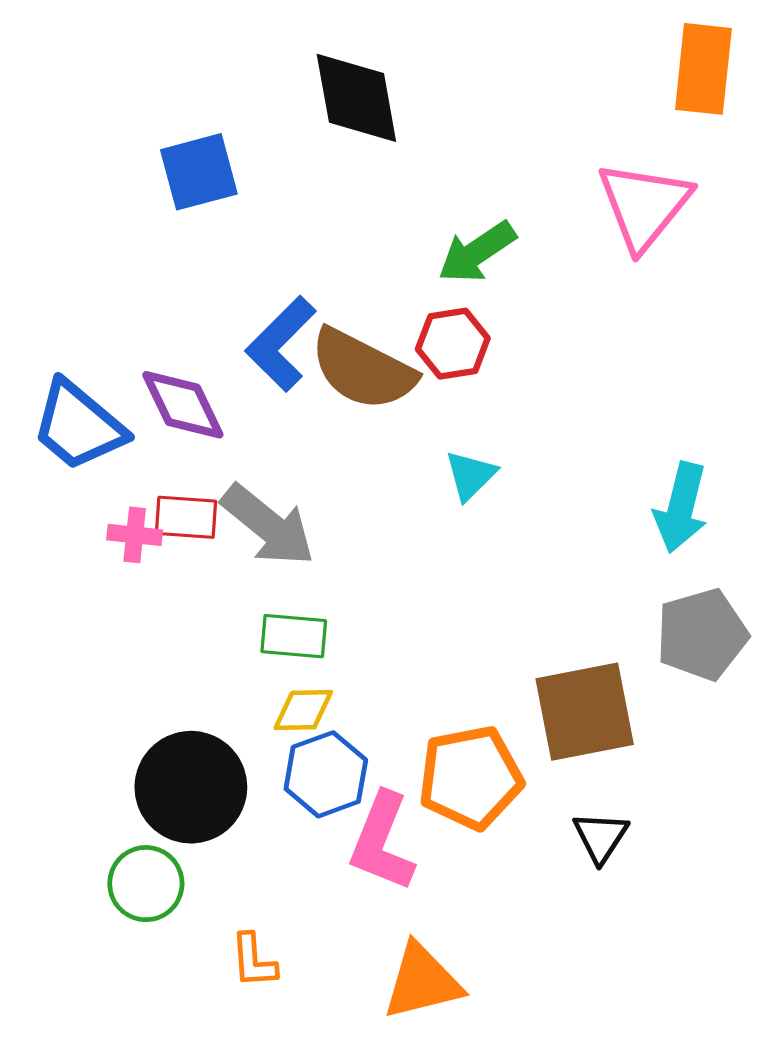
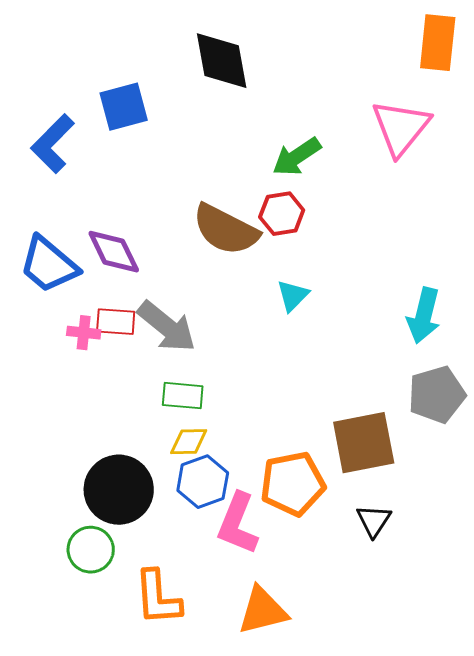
blue L-shape: (281, 344) -> (53, 144), moved
orange L-shape: (254, 961) -> (158, 598), size x1.6

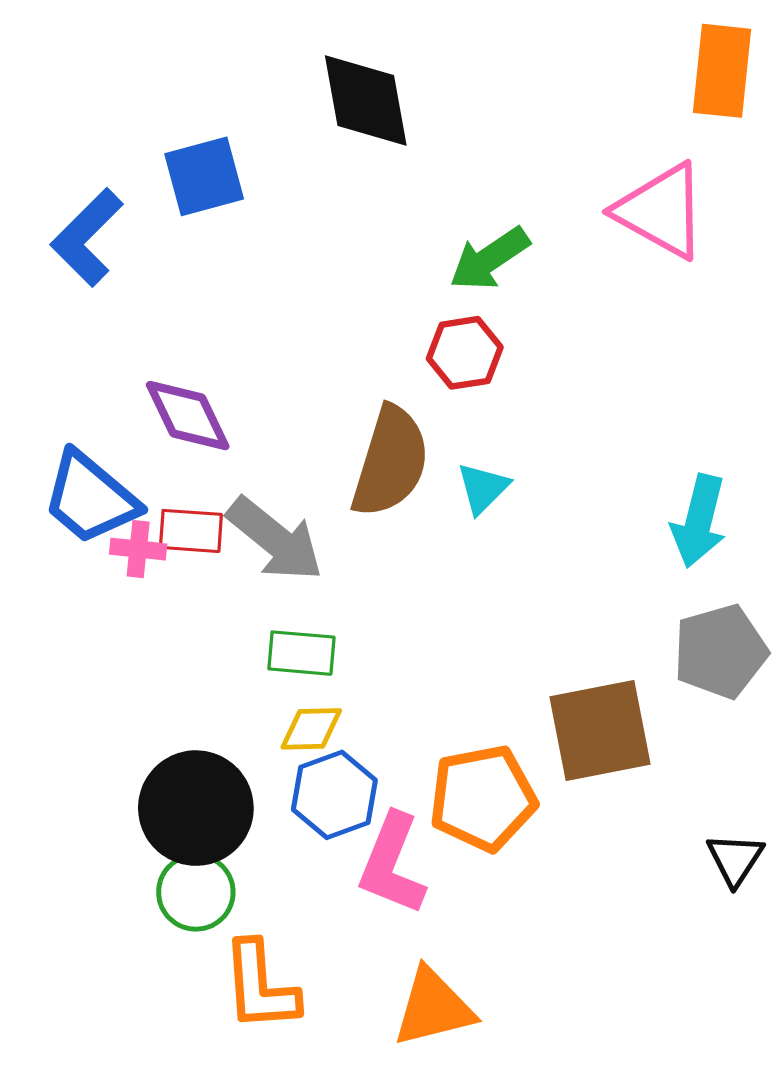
pink triangle: (401, 128) -> (661, 211), turned -40
brown semicircle: (226, 230) -> (390, 462), moved, turned -100
blue trapezoid: (49, 265) -> (90, 498), moved
black triangle: (374, 521) -> (735, 859), moved
green circle: (91, 550) -> (196, 892), moved

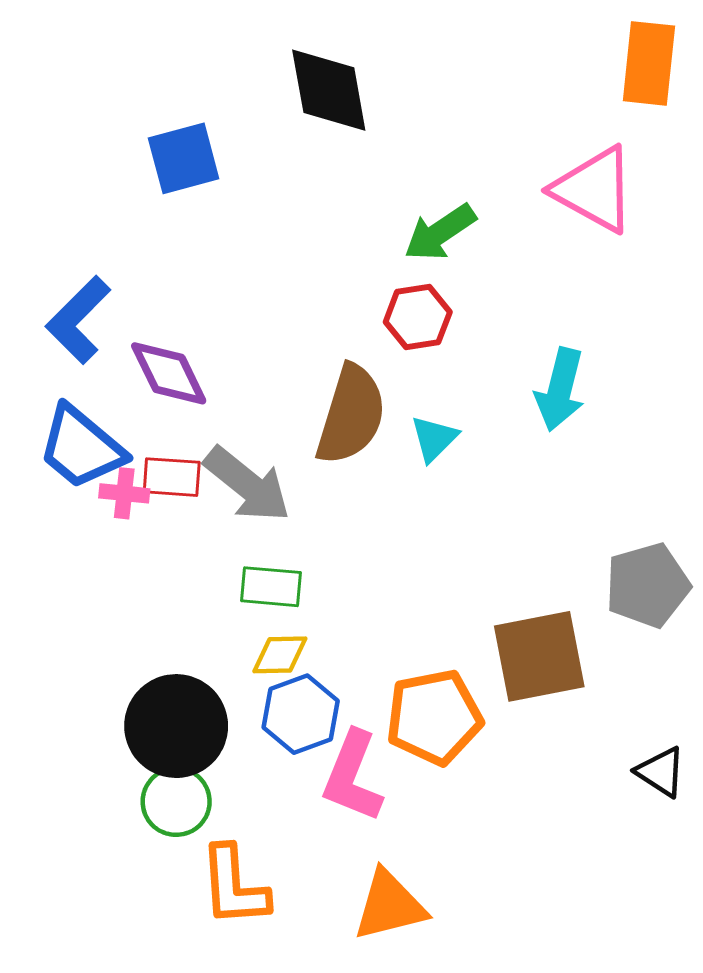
blue L-shape: (87, 237) -> (78, 320), moved
cyan arrow: (699, 521) -> (560, 390), moved
black triangle: (735, 859) -> (661, 772), turned -30

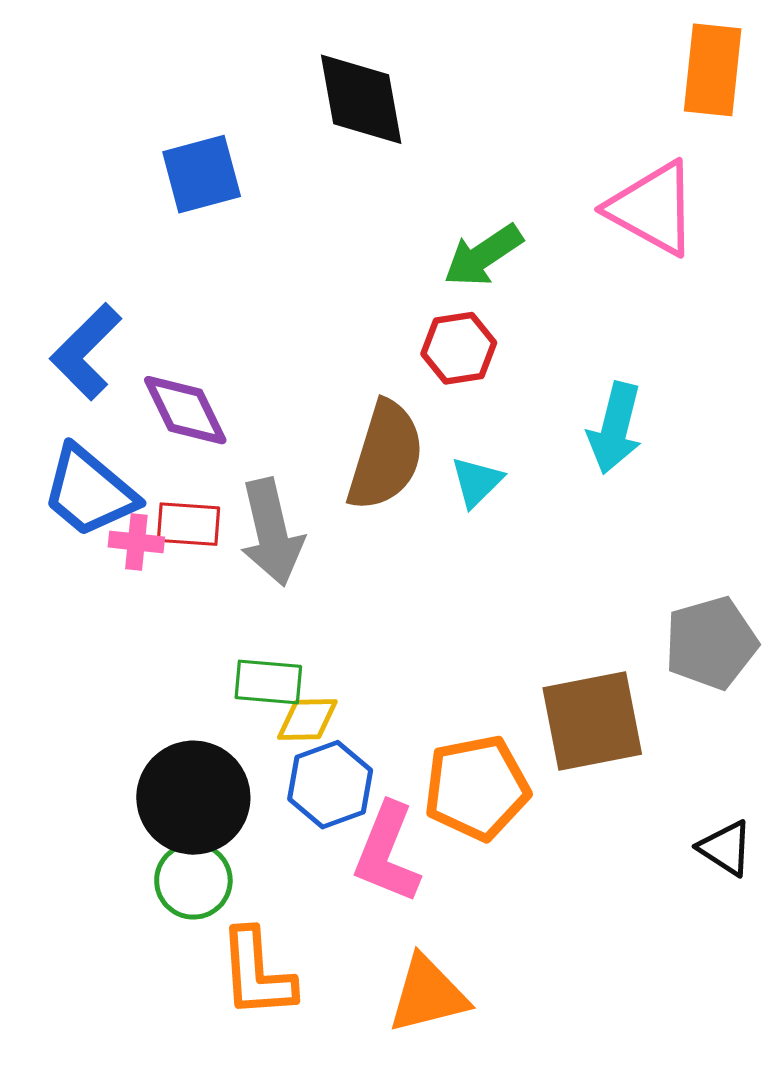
gray arrow: (247, 484) -> (272, 532), turned 38
green rectangle: (271, 587) -> (268, 682), moved

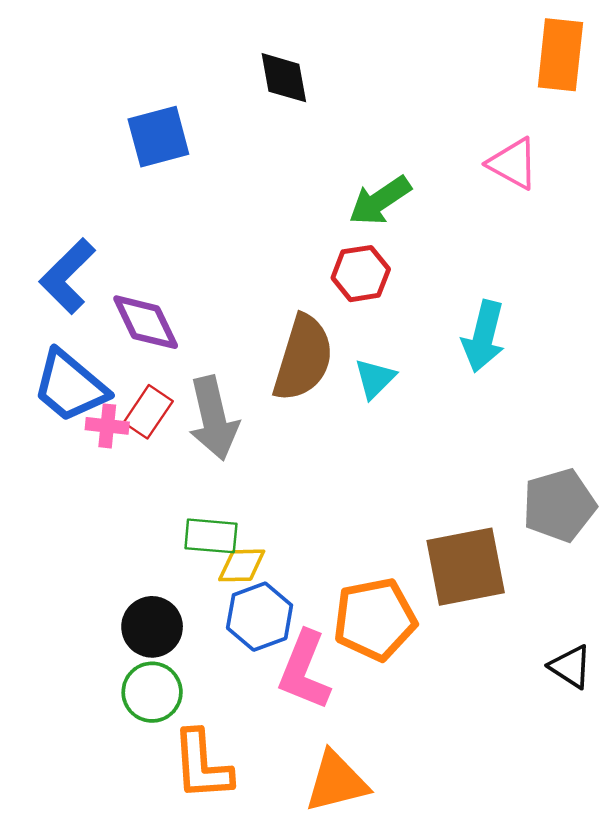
black diamond: (361, 99) -> (284, 78), size x0.7
pink triangle: (652, 208) -> (513, 163), size x0.7
red rectangle: (189, 524) -> (148, 412), turned -60
black circle: (193, 798) -> (152, 627), size x0.7

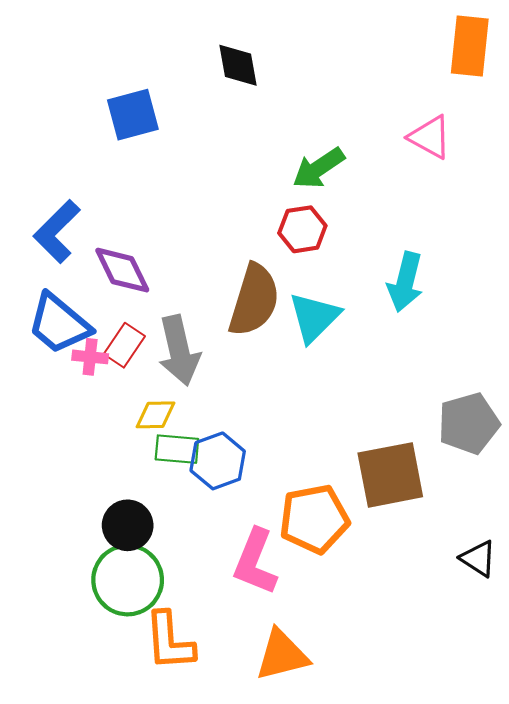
cyan triangle: (375, 379) -> (314, 317), size x1.5
yellow diamond: (242, 565) -> (155, 415), moved
blue hexagon: (260, 617) -> (218, 461), moved
green circle: (152, 692) -> (128, 580), size x1.4

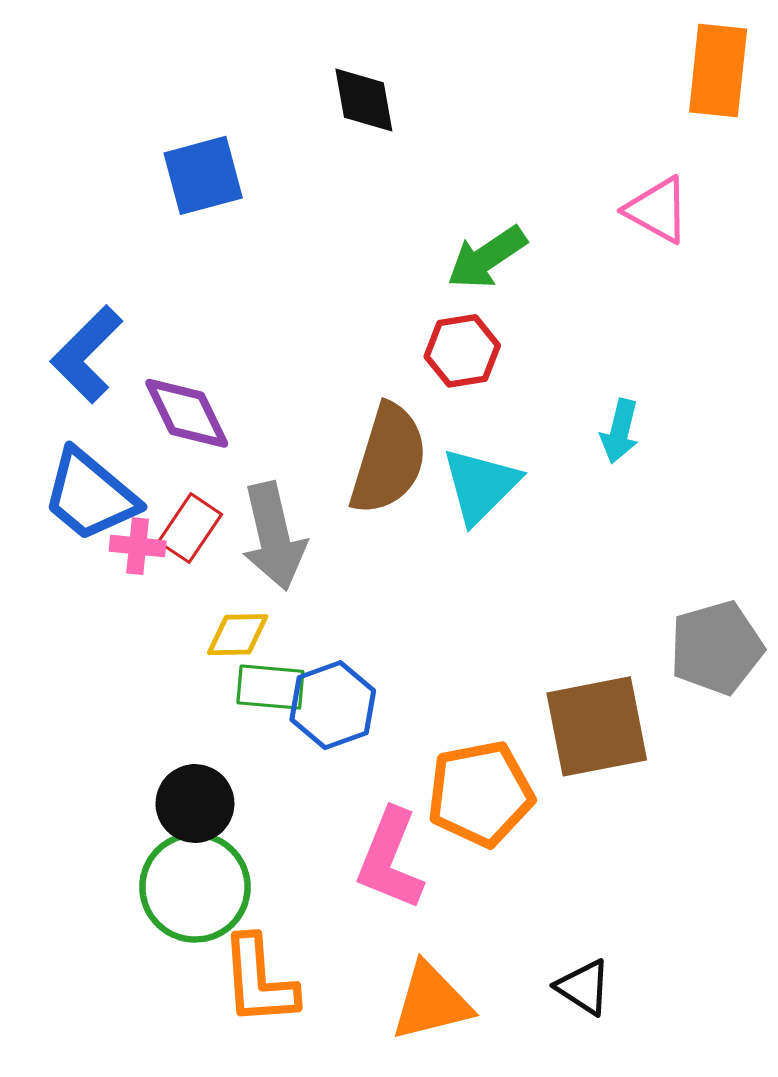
cyan arrow: (405, 282) -> (620, 431), size x0.7
black triangle: (478, 559) -> (584, 987), moved

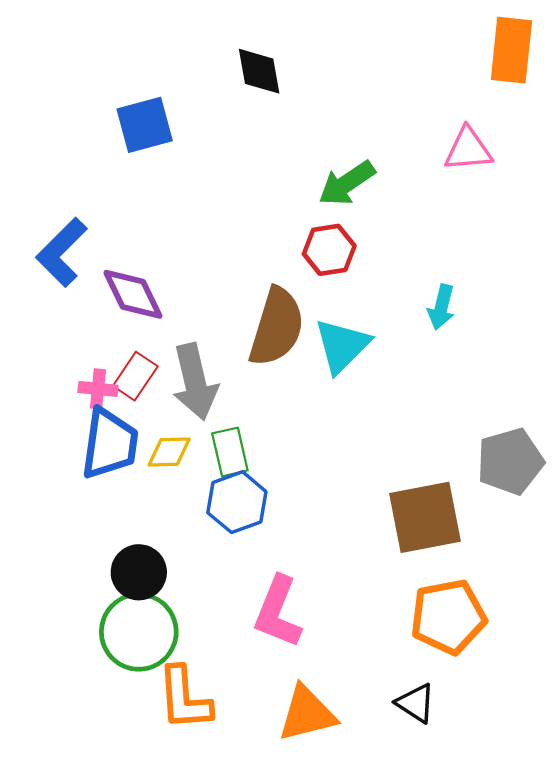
pink triangle: (657, 210) -> (468, 149), turned -34
blue trapezoid: (90, 495) -> (110, 444), moved, turned -122
green rectangle: (270, 687) -> (230, 452), moved, turned 72
orange pentagon: (480, 794) -> (448, 617), moved

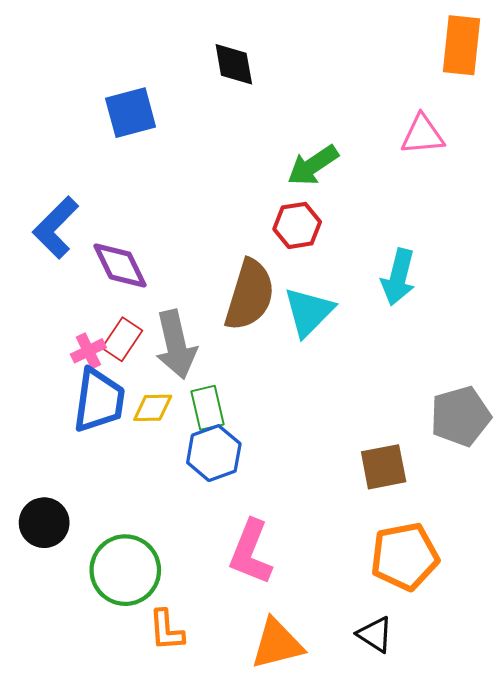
cyan arrow: (441, 307) -> (398, 277), size x1.4
pink cross: (98, 389) -> (88, 351), turned -32
brown square: (425, 517) -> (384, 467), size x0.7
black circle: (139, 572) -> (44, 523), moved
orange L-shape: (184, 698) -> (166, 630), size x0.7

